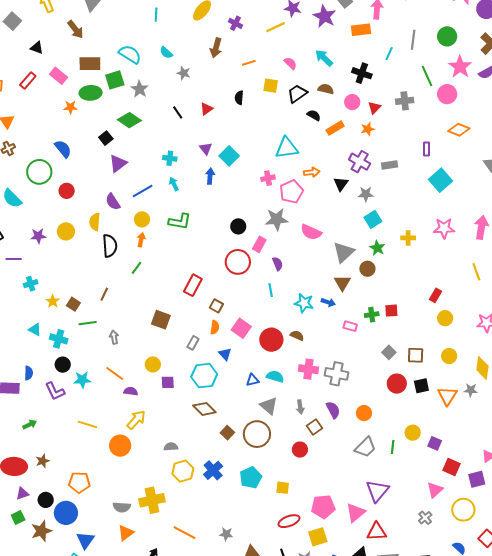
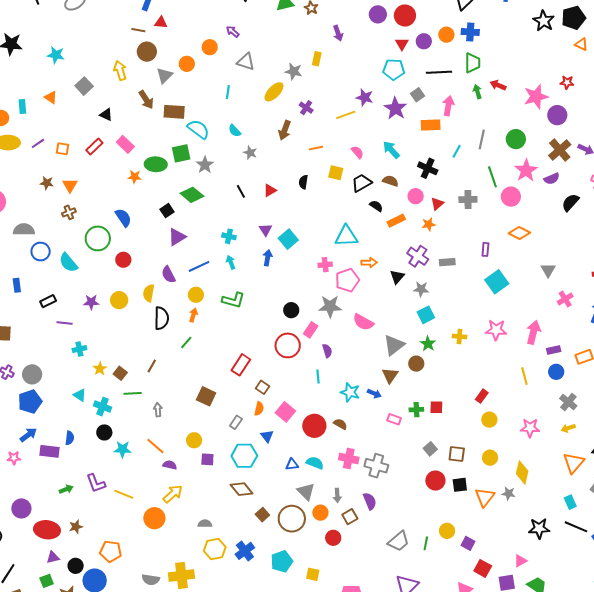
brown rectangle: (90, 64) -> (174, 112), moved
purple L-shape: (55, 391) -> (96, 483), moved
orange circle: (364, 413) -> (320, 513), moved

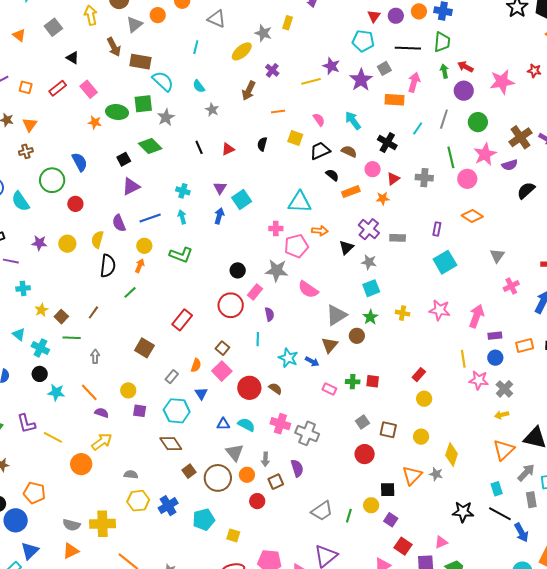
purple circle: (557, 115) -> (464, 91), moved
brown square: (263, 387) -> (222, 348), moved
pink star: (530, 428) -> (479, 380), moved
black square: (460, 485) -> (388, 490), moved

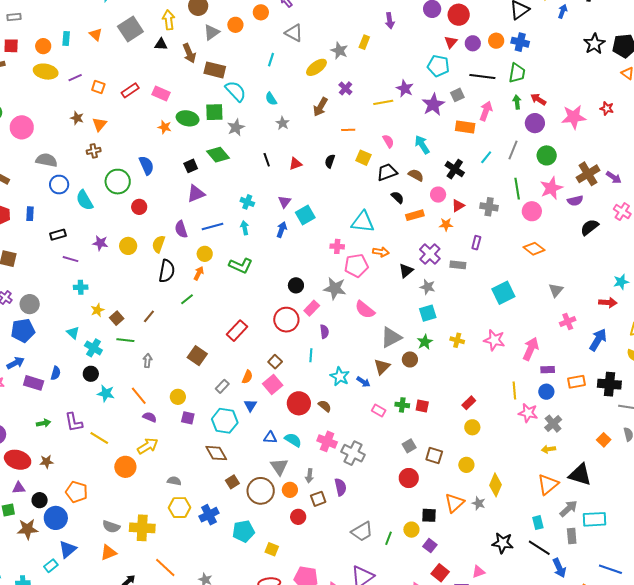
gray square: (53, 27) -> (130, 29), size x1.4
black triangle: (73, 58) -> (161, 44), moved, turned -32
pink rectangle: (89, 89) -> (161, 93), turned -30
purple rectangle: (437, 229) -> (476, 243), moved

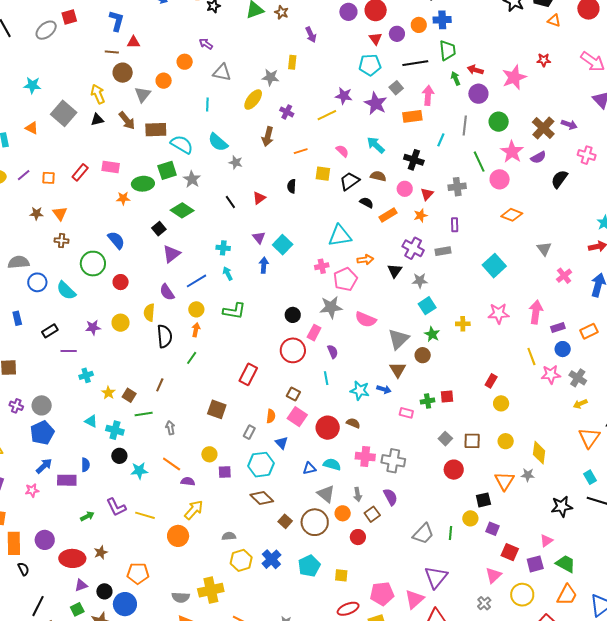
cyan semicircle: (271, 99) -> (218, 142), size x1.5
brown cross: (94, 151) -> (62, 241), turned 32

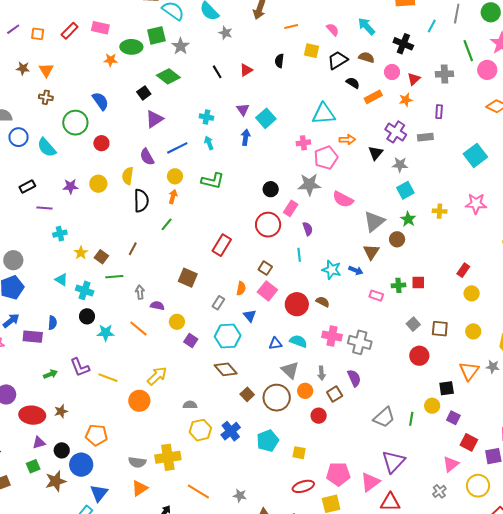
purple square: (225, 472) -> (191, 341), turned 32
purple semicircle: (188, 481) -> (157, 306), moved

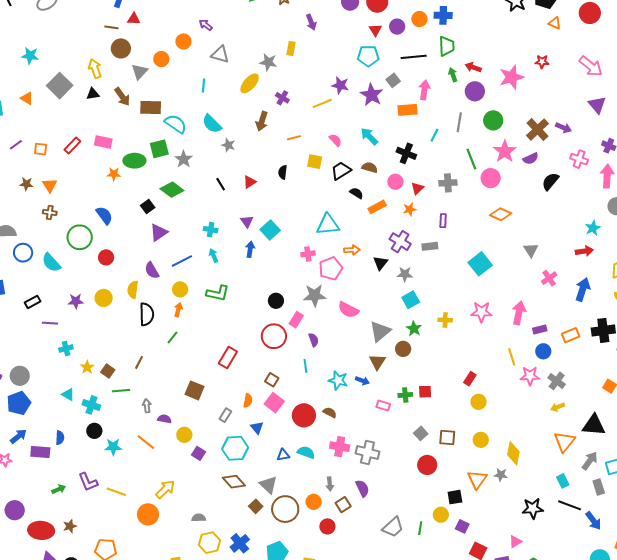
gray triangle: (290, 370) -> (268, 485), moved

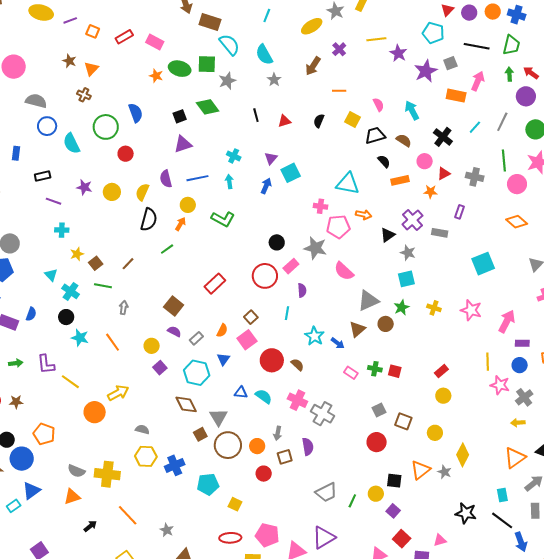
yellow line: (322, 103) -> (376, 39), moved
purple semicircle: (164, 419) -> (174, 331), moved

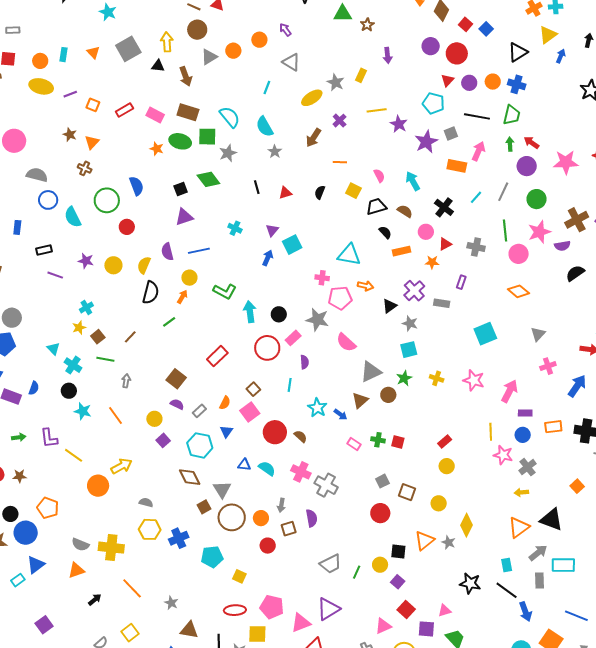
brown rectangle: (210, 22) -> (188, 112), moved
cyan arrow: (229, 182) -> (250, 312), moved, size x1.5
cyan cross: (62, 230) -> (86, 307), moved, turned -32

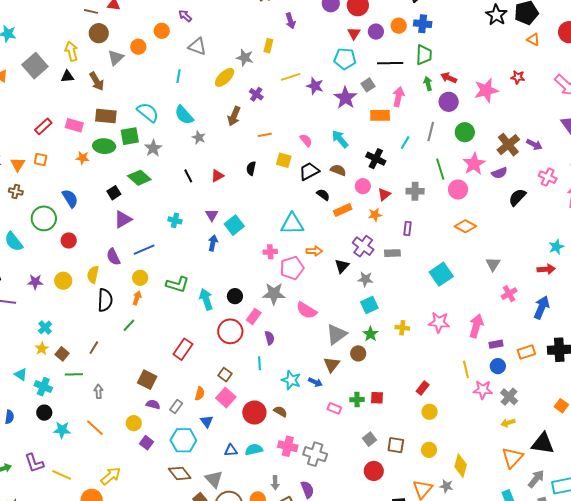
orange square: (93, 105) -> (41, 160), moved
cyan semicircle: (267, 468) -> (254, 450), turned -36

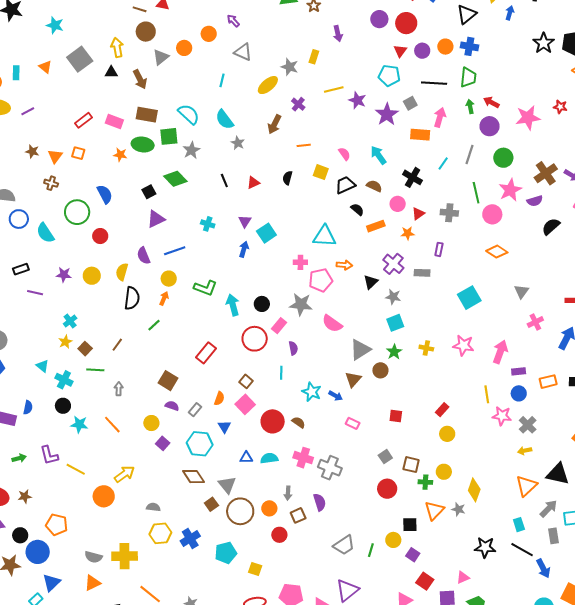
green cross: (357, 400) -> (425, 482), moved

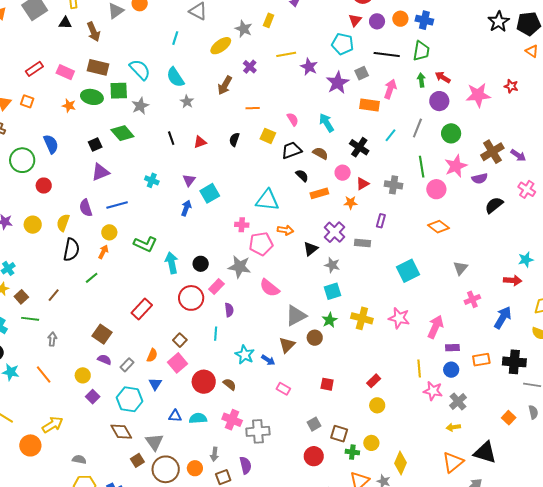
yellow cross: (426, 348) -> (362, 318), size x1.5
gray cross: (330, 468) -> (258, 431), turned -30

